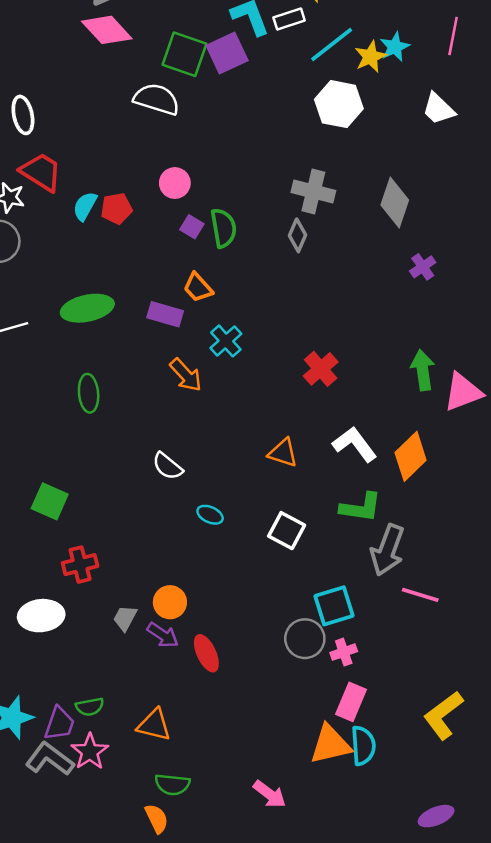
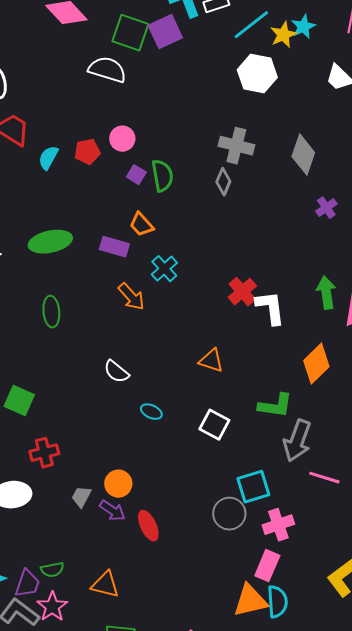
red pentagon: (116, 209) -> (87, 152), moved
white L-shape: (355, 444) -> (270, 308), moved, turned 30
pink cross: (344, 652) -> (278, 525), moved, size x1.4

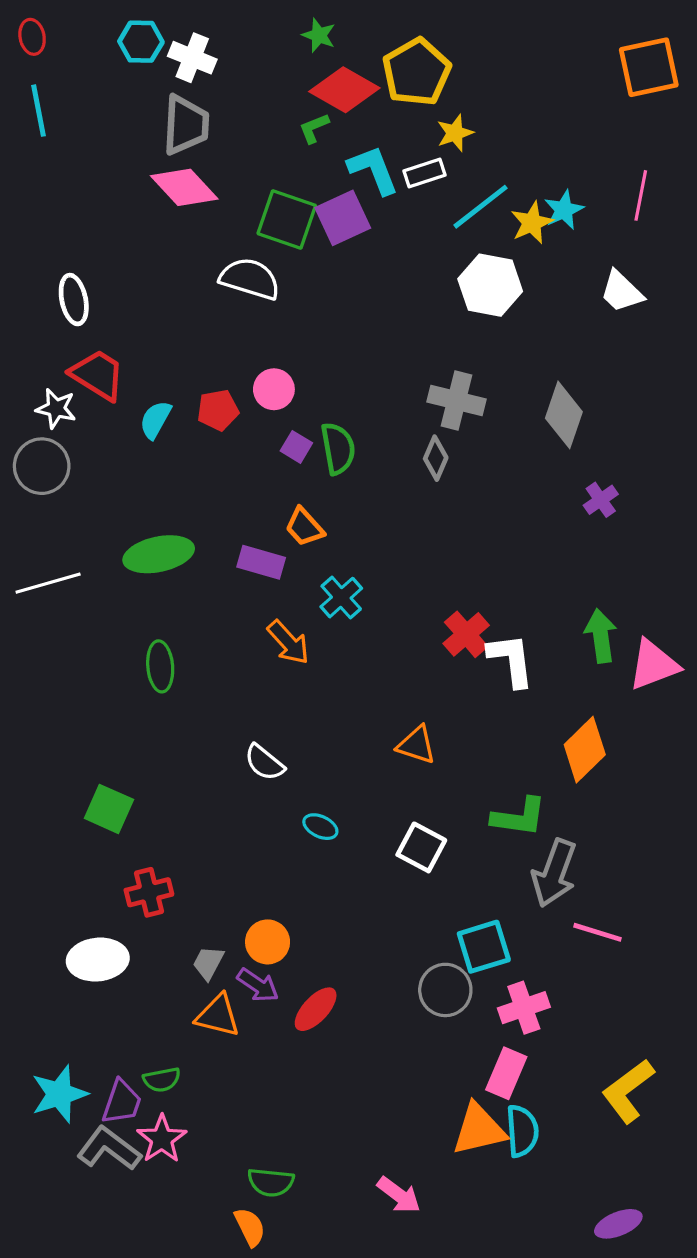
red ellipse: (148, 526) -> (316, 1009), turned 68
orange triangle: (105, 585) -> (218, 1016), moved

